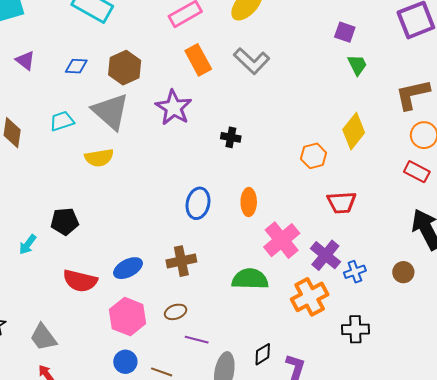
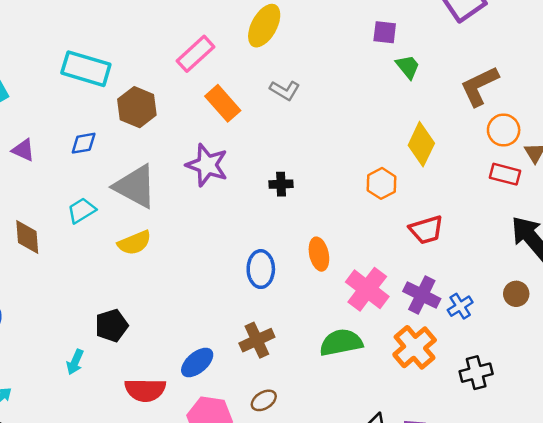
gray L-shape: (252, 61) -> (285, 90), size x0.7
brown hexagon: (125, 68) -> (137, 107), moved

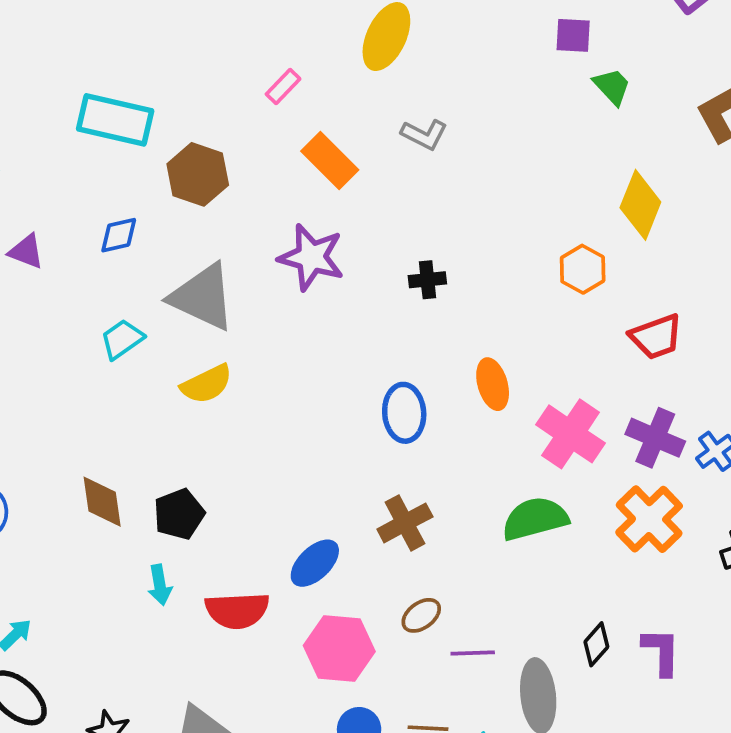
pink rectangle: (196, 54) -> (283, 87), size x0.6
brown diamond: (27, 237) -> (102, 502), moved
cyan arrow: (75, 362) -> (160, 585), moved, turned -30

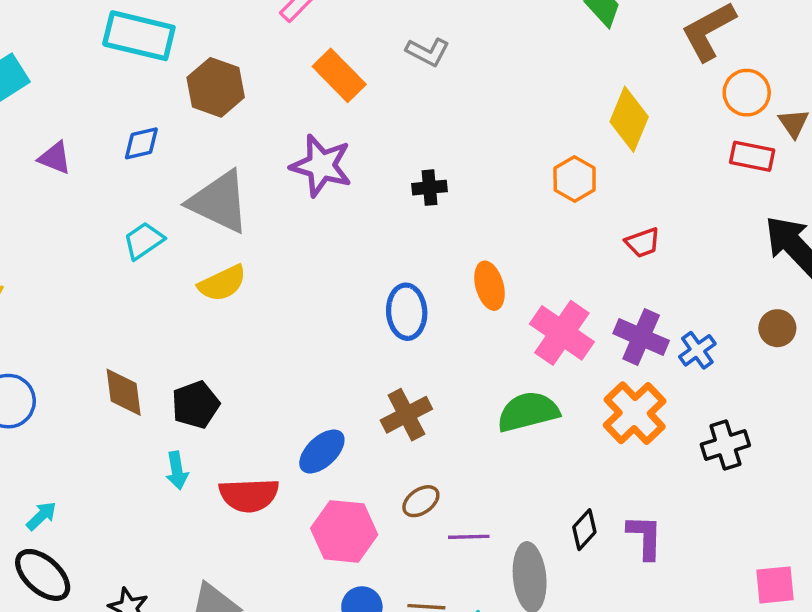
red trapezoid: (656, 337) -> (643, 243), size x0.7

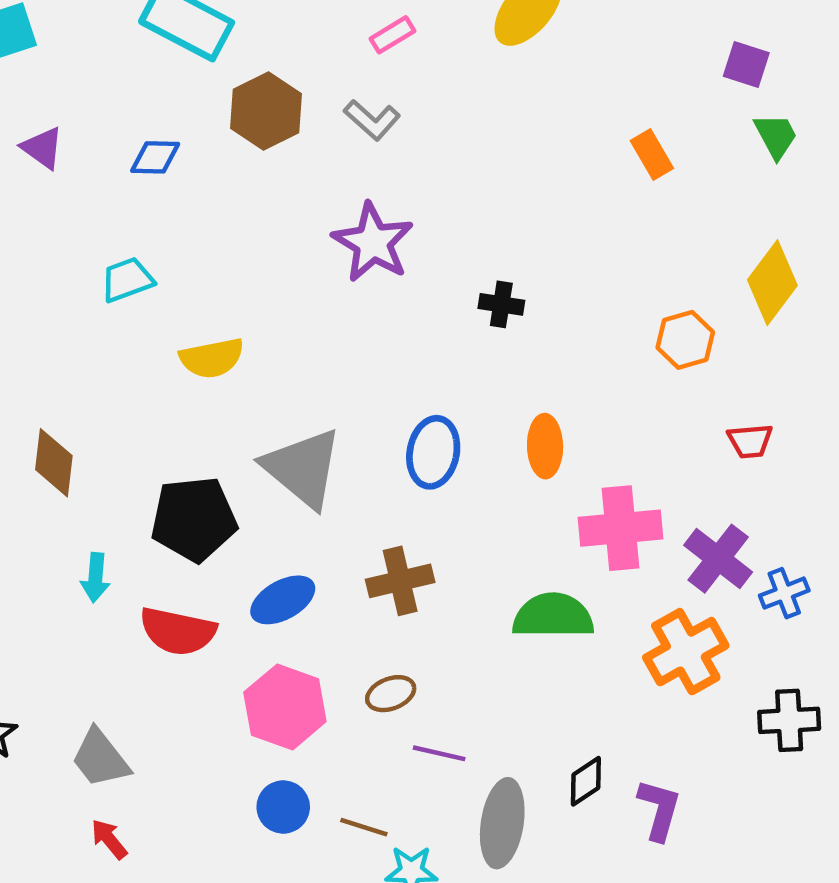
gray L-shape: (428, 52) -> (372, 120), moved
orange rectangle: (339, 75) -> (652, 155), moved, size x0.7
gray triangle: (219, 202) -> (303, 468), moved
pink cross: (562, 333) -> (621, 528), turned 36
black pentagon: (195, 405) -> (194, 519), moved, size x1.4

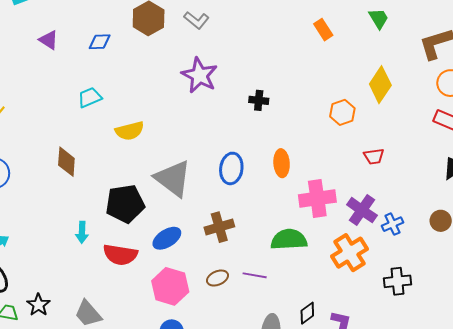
brown diamond: (54, 463) -> (66, 162), moved
purple line: (439, 753) -> (255, 275), moved

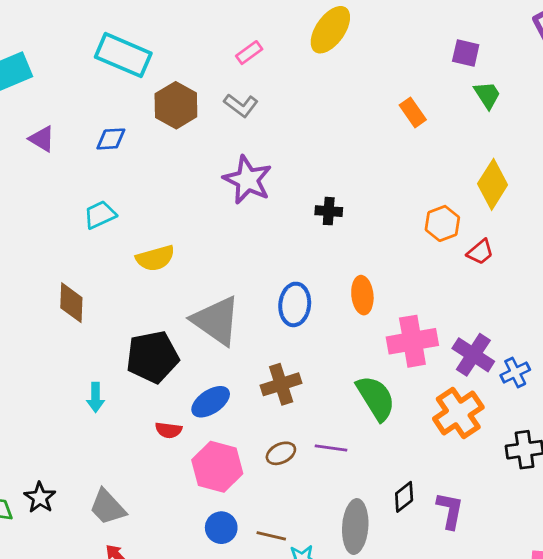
red trapezoid: (374, 156) -> (480, 252), moved, turned -30
green semicircle: (289, 239) -> (376, 398), turned 63
red semicircle: (120, 255) -> (169, 430), moved, size x0.6

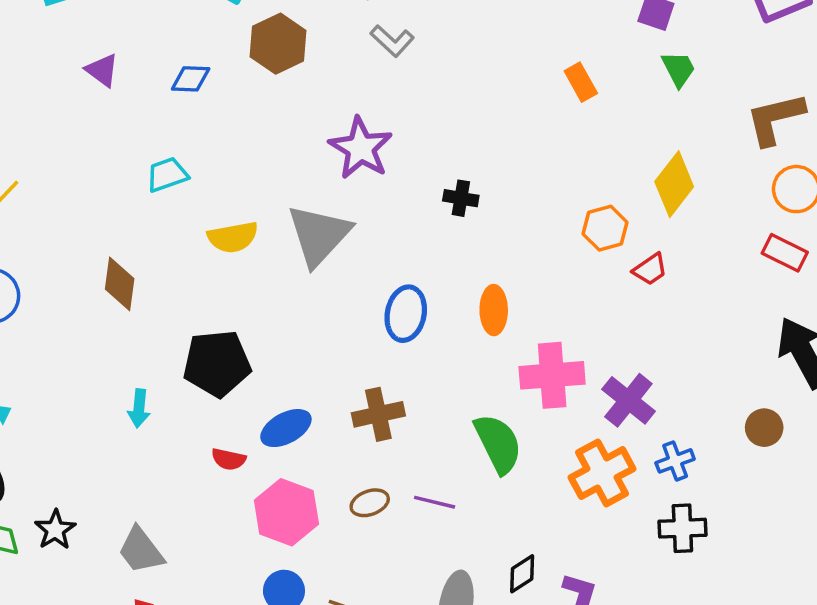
gray L-shape: (241, 105) -> (392, 41), moved
gray triangle: (216, 321) -> (319, 235), moved, turned 32
blue cross: (515, 372) -> (675, 461), moved

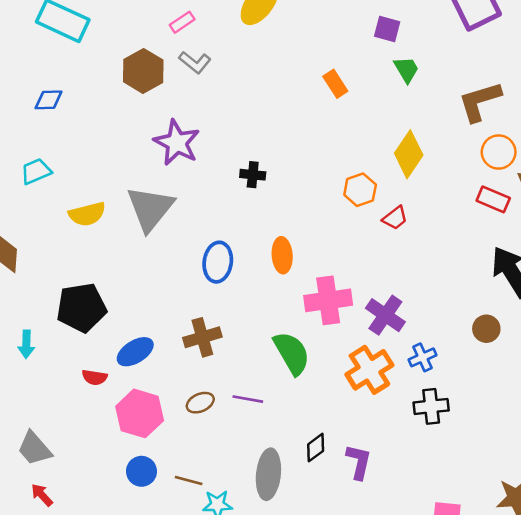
brown hexagon: (278, 44) -> (143, 71), moved

